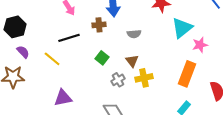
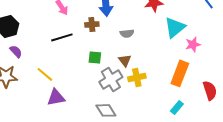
green square: (102, 58) -> (95, 57), turned -32
yellow line: (52, 59) -> (45, 74), moved
gray cross: (118, 80) -> (111, 79), size x1.6

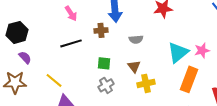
cyan triangle: (175, 27) -> (178, 52), moved
gray cross: (111, 79) -> (106, 85), moved, size x0.7

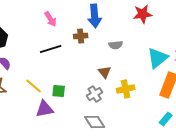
green square: (104, 63) -> (59, 91), moved
brown triangle: (134, 66) -> (105, 72), moved
gray cross: (106, 85) -> (95, 94), moved

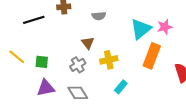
purple triangle: (45, 109) -> (46, 88), moved
cyan rectangle: (166, 119) -> (121, 87), moved

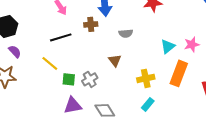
cyan triangle: (141, 29) -> (168, 46), size x0.7
yellow line: (17, 57) -> (50, 63), moved
yellow cross: (109, 60) -> (146, 78), moved
gray cross: (78, 65) -> (90, 79), moved

